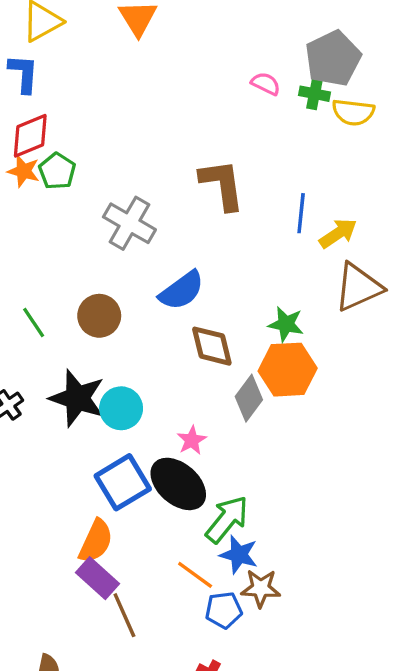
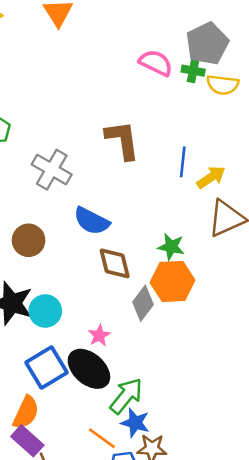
pink semicircle: (266, 84) -> (156, 63), size x1.5
blue semicircle: (182, 291) -> (92, 221), turned 63

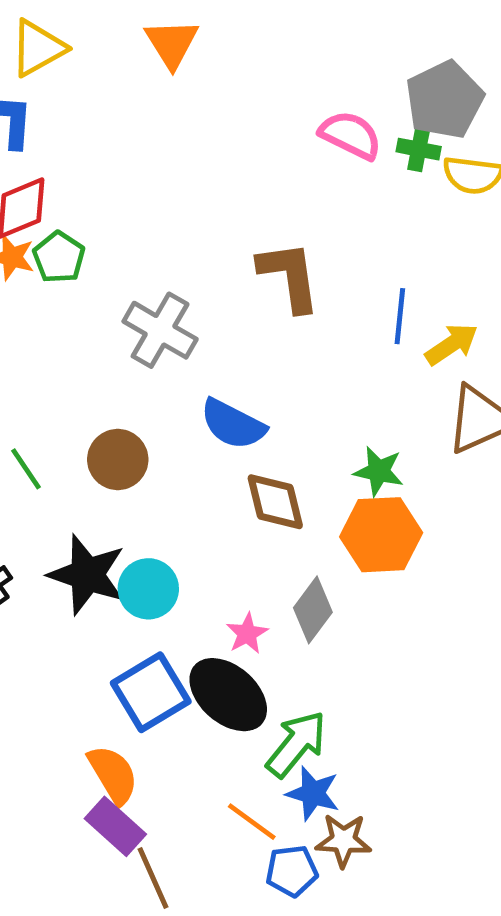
gray diamond: (143, 303) -> (313, 610), moved
orange semicircle: (26, 413) -> (113, 775), turned -56

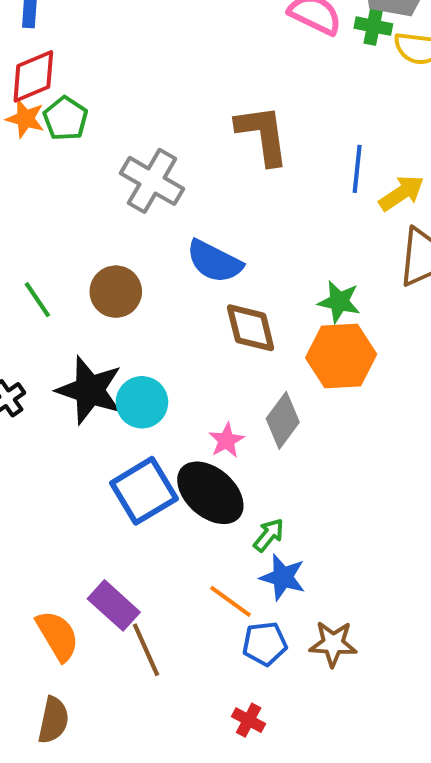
green arrow: (296, 744) -> (269, 535), size x0.6
orange semicircle: (113, 775) -> (57, 636), moved
brown star: (343, 840) -> (333, 644), moved

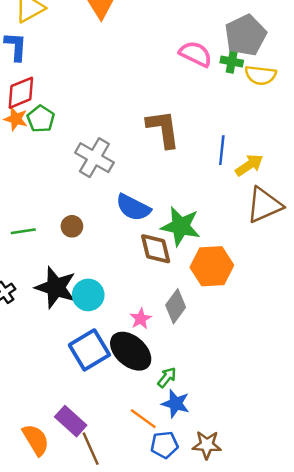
brown circle: (116, 292) -> (72, 226), size x0.7
green line: (37, 300) -> (23, 231), turned -65
green star: (339, 302) -> (181, 226), moved, size x1.5

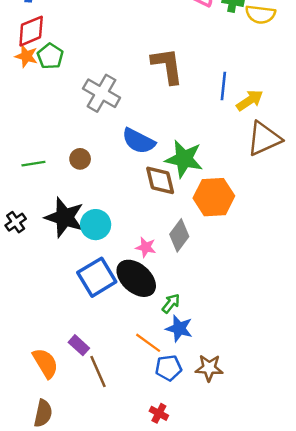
pink star: (141, 319) -> (146, 247), turned -30
purple rectangle: (71, 421) -> (79, 345), size x0.7

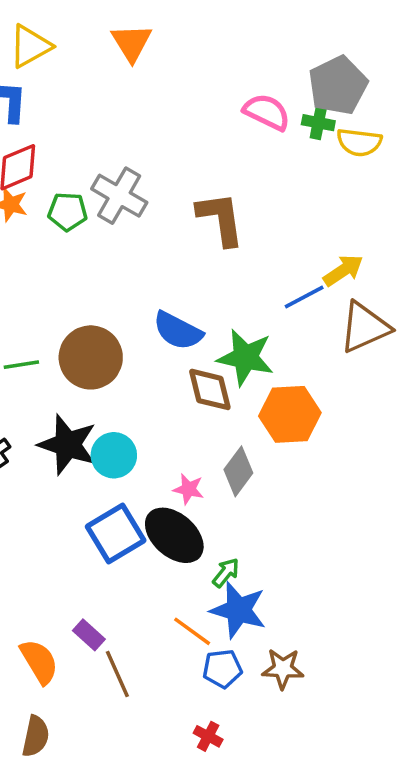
green pentagon: (50, 56) -> (68, 212), moved, turned -30
blue line: (223, 86) -> (304, 297), moved, turned 56
gray cross: (102, 93) -> (119, 196), moved
brown circle: (80, 159) -> (91, 357), size x2.0
blue star: (179, 328) -> (238, 610), size x1.4

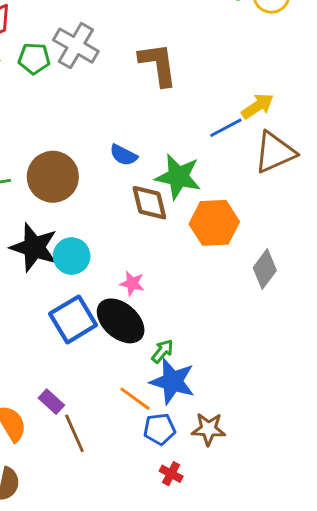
blue semicircle: (178, 331) -> (123, 155), size x0.7
gray diamond: (238, 471) -> (265, 269), moved
red cross: (208, 736) -> (171, 474), moved

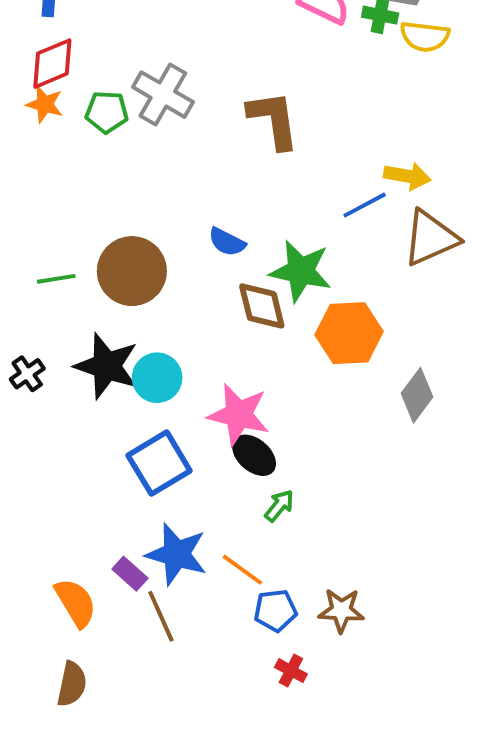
yellow arrow: (258, 106) -> (407, 176), turned 44
pink star: (132, 283) -> (239, 415), size x1.8
black ellipse: (121, 321) -> (254, 455), moved, size x0.7
blue star: (172, 381) -> (176, 554), moved

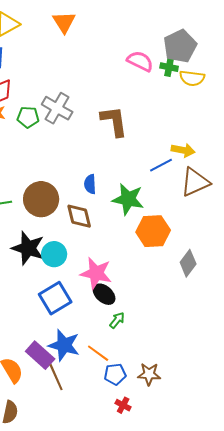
blue semicircle: (227, 242) -> (90, 184), turned 60
brown diamond: (262, 306) -> (79, 216), moved
purple rectangle: (130, 574) -> (40, 355), size x1.6

